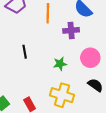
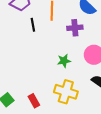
black line: (25, 52) -> (33, 25), moved

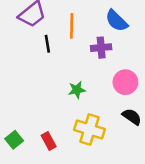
green star: (64, 61) -> (77, 90), moved

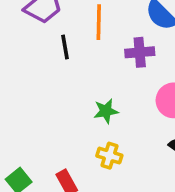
yellow cross: (90, 130) -> (109, 156), moved, size x0.6

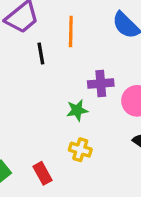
purple cross: (140, 52) -> (101, 83), moved

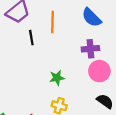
purple cross: (101, 83) -> (90, 49), moved

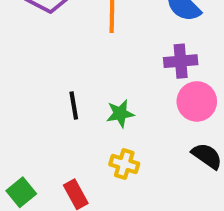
black line: (31, 38) -> (74, 106), moved

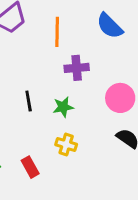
purple cross: (181, 61) -> (77, 68), moved

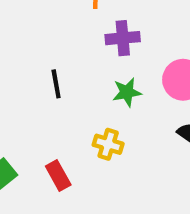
green star: (63, 107) -> (127, 92), moved

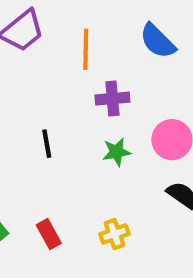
yellow cross: (108, 144) -> (114, 234), moved, turned -36

